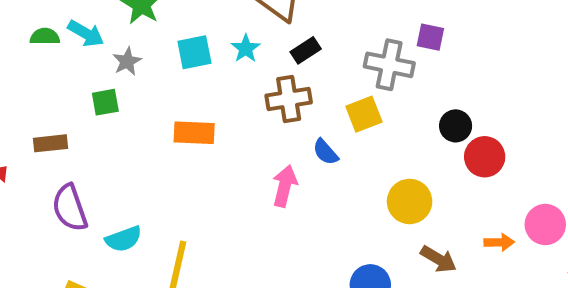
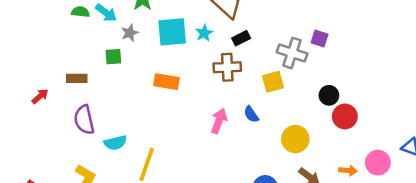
cyan square: (194, 52) -> (172, 32), size x1.4
blue semicircle: (325, 152) -> (251, 114), moved

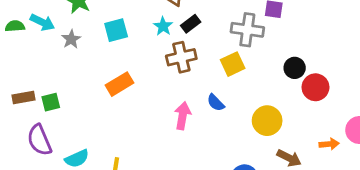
cyan square: (172, 32) -> (116, 30), size x0.7
cyan star: (204, 33) -> (163, 26), moved
green square: (113, 57) -> (51, 102), moved
orange rectangle: (166, 82) -> (119, 84), turned -30

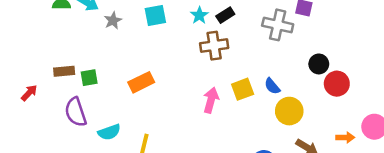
yellow square: (233, 64) -> (243, 89), moved
orange rectangle: (119, 84) -> (141, 82), moved
blue semicircle: (216, 103) -> (272, 86), moved

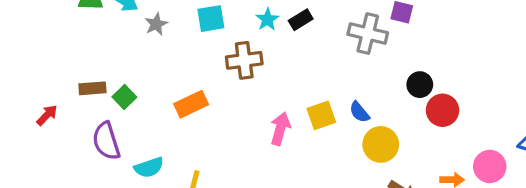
brown cross: (214, 46) -> (244, 60), moved
green square: (89, 78) -> (124, 97), turned -36

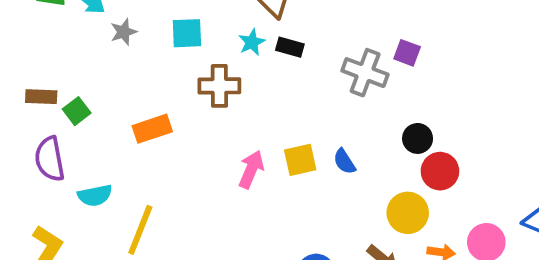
black rectangle: (301, 20) -> (290, 47), turned 40
yellow circle: (381, 144) -> (408, 213), moved

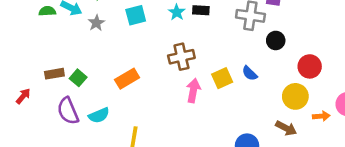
brown cross: (219, 86) -> (181, 57), moved
black circle: (418, 138) -> (276, 40), moved
cyan semicircle: (95, 195) -> (99, 115), moved

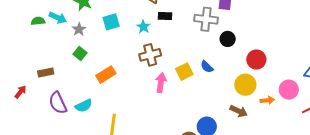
cyan star: (177, 12) -> (143, 27), moved
green square: (78, 78) -> (80, 54), moved

